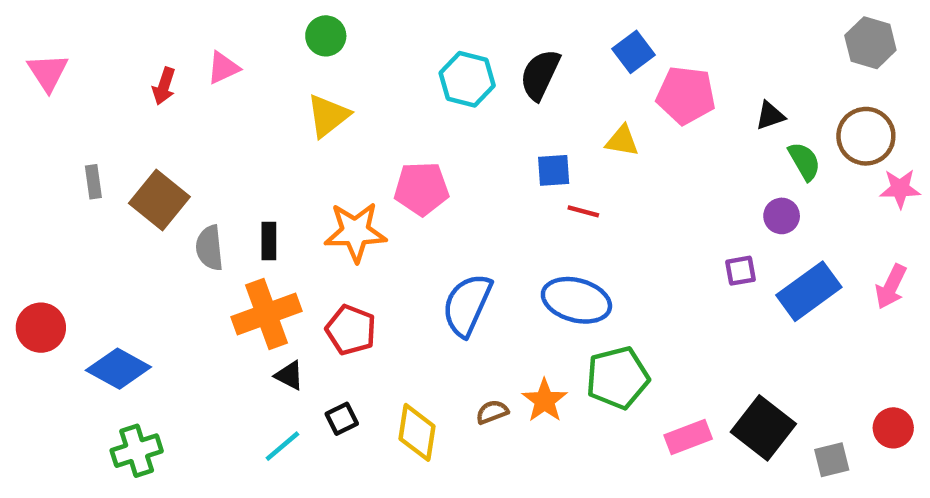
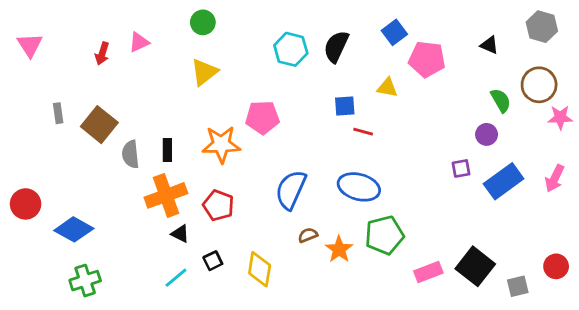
black triangle: (770, 116) -> (489, 45), moved, turned 42
brown semicircle: (492, 412) -> (308, 235), moved

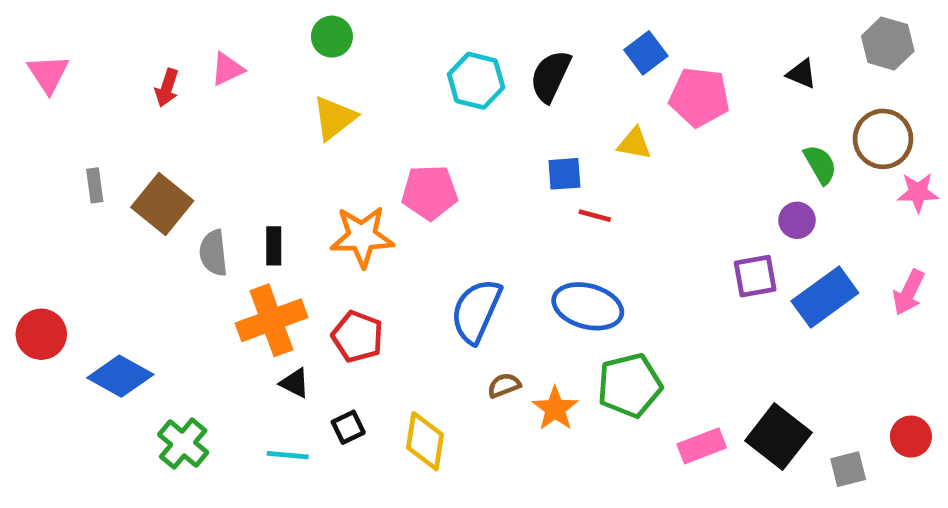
purple square: (461, 168) -> (755, 276), size x1.4
cyan line: (176, 278) -> (288, 455), turned 45
green cross: (85, 281) -> (183, 444), moved, turned -32

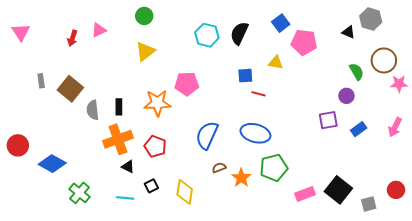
gray hexagon: (888, 44) -> (371, 19), moved
blue rectangle: (825, 297) -> (359, 129), size x0.6

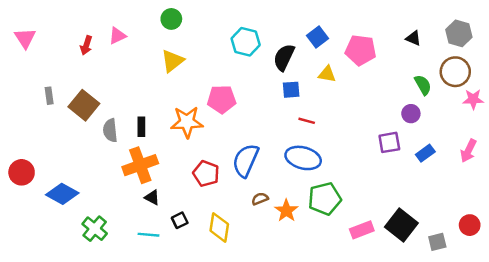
gray hexagon: (371, 19) -> (459, 33), moved
blue square: (281, 23) -> (317, 37), moved
black semicircle: (239, 33) -> (284, 57), moved
red line: (258, 94) -> (307, 121), moved
red pentagon: (155, 146) -> (206, 174), moved

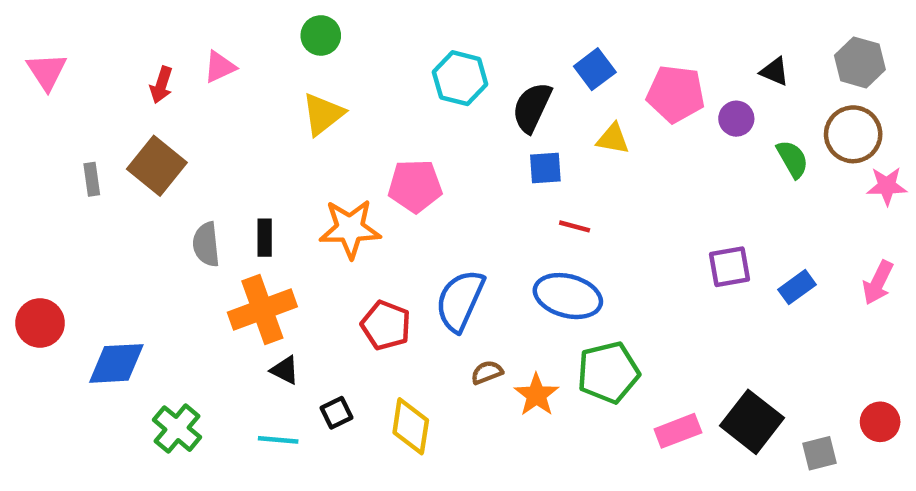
brown square: (84, 105) -> (157, 166), moved
purple circle: (411, 114) -> (736, 119), moved
blue diamond: (62, 194) -> (116, 363), turned -32

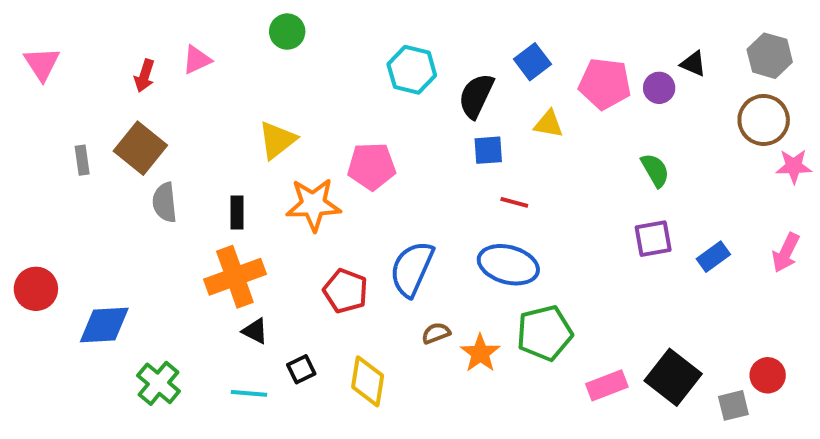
yellow triangle: (323, 114) -> (277, 140), moved
purple circle: (736, 119) -> (659, 88), moved
green semicircle: (792, 159) -> (655, 170), moved
gray semicircle: (206, 244) -> (165, 202), moved
red circle: (880, 422) -> (768, 375), moved

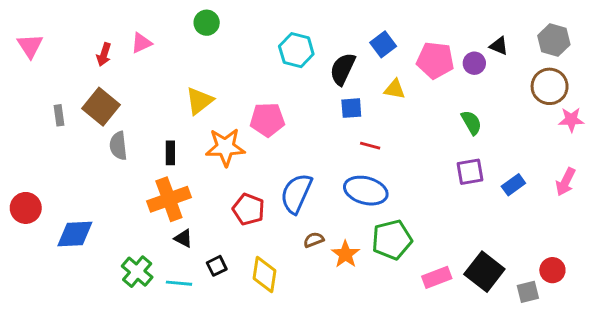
green cross: (159, 383) -> (137, 272), moved

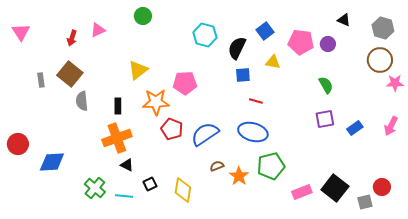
black triangle: (499, 46) -> (344, 20), moved
blue semicircle: (296, 193) -> (205, 134), turned 32
red pentagon: (249, 209) -> (172, 129), moved

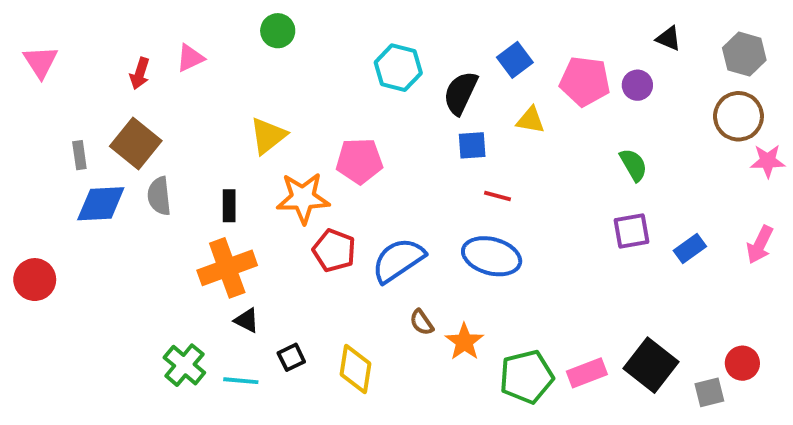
blue diamond: (52, 162) -> (101, 204), moved
brown semicircle: (217, 166) -> (422, 322), turned -104
green pentagon: (271, 166) -> (527, 377), moved

